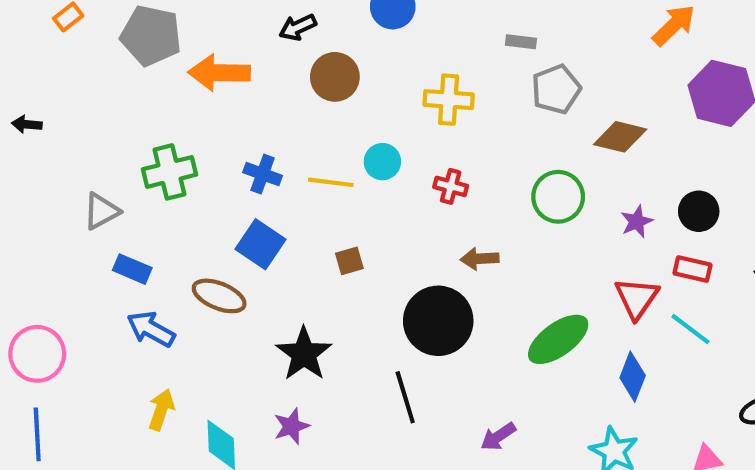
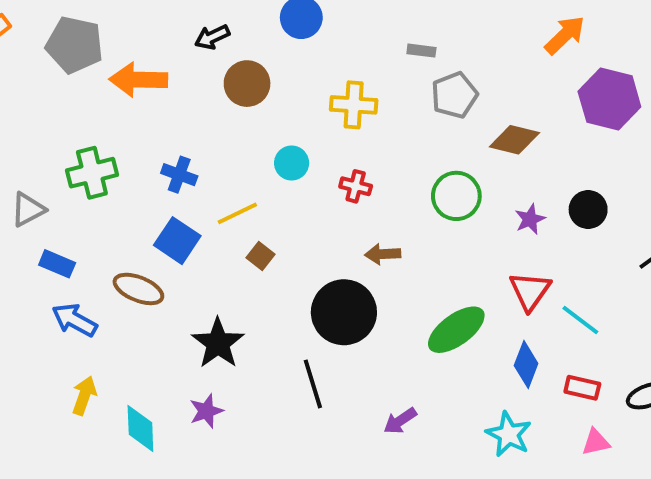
yellow line: (331, 182) -> (237, 213), moved, turned -33
brown square: (349, 261) -> (261, 256), turned -36
red rectangle: (692, 269) -> (582, 388), moved

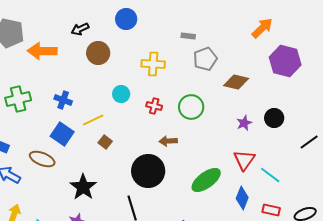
green circle: (456, 196) -> (191, 107), moved

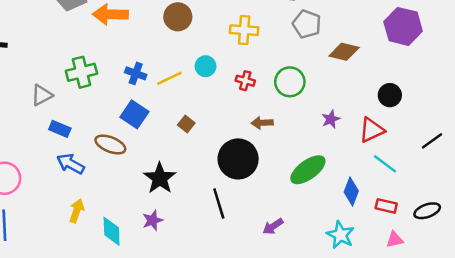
gray pentagon: (205, 59) -> (307, 24), turned -30
yellow line: (93, 120) -> (169, 78), moved
purple star: (244, 123) -> (331, 119), moved
black line: (309, 142) -> (432, 141), moved
red triangle: (244, 160) -> (372, 130), moved, turned 30

